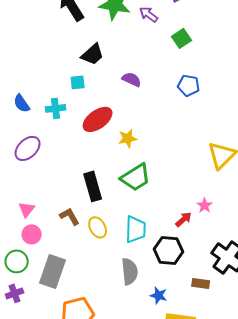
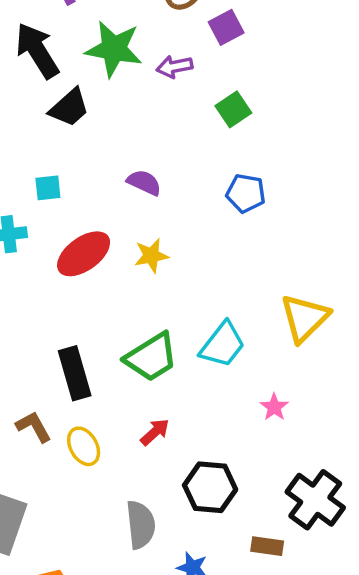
purple arrow: (149, 14) -> (174, 67), turned -48
black trapezoid: (93, 54) -> (69, 108), moved
yellow star: (128, 138) -> (151, 256), moved
red arrow: (184, 219) -> (155, 432), moved
cyan trapezoid: (136, 229) -> (223, 345), moved, turned 36

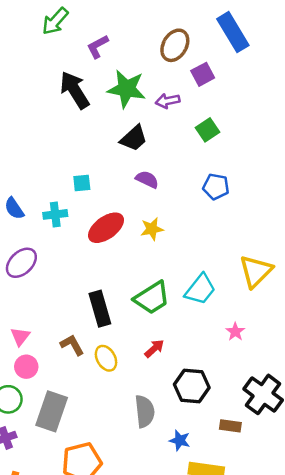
black trapezoid: (69, 108) -> (134, 138), moved

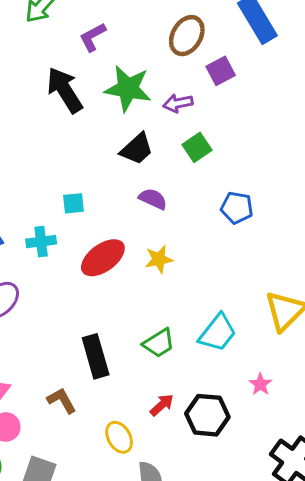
green square: (207, 130) -> (197, 147), moved
green trapezoid: (152, 298) -> (159, 343), size x0.7
yellow ellipse: (106, 358) -> (119, 437), moved
black hexagon: (192, 386) -> (207, 415), moved

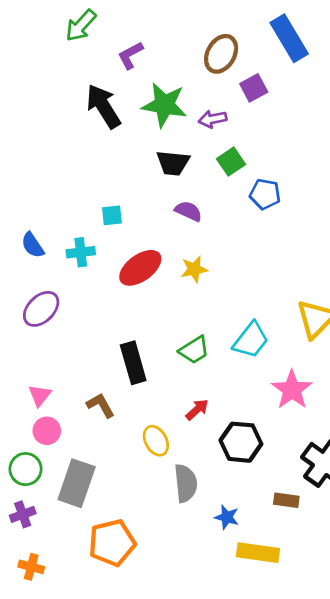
black trapezoid: (137, 149) -> (173, 163), turned 48
blue pentagon: (237, 208) -> (265, 194), moved
pink star: (260, 384) -> (292, 390), size x1.8
black hexagon: (207, 415) -> (241, 442), moved

